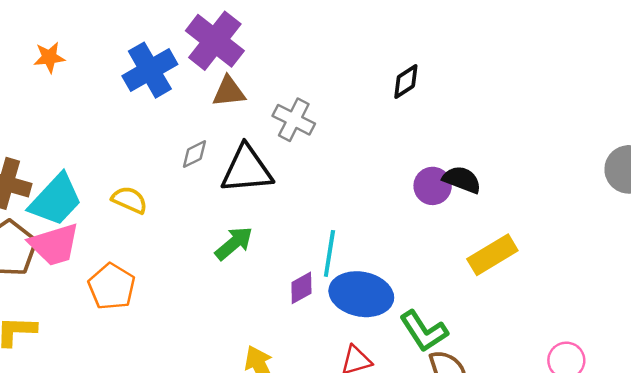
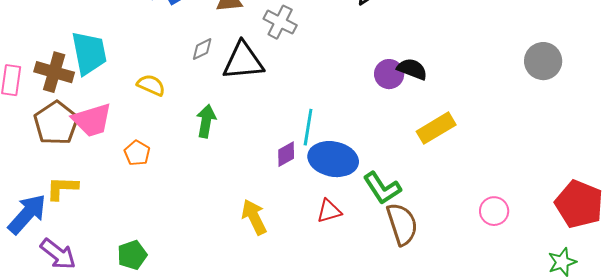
cyan trapezoid: (56, 200) -> (89, 53), moved, turned -54
green arrow: (234, 243) -> (206, 121), moved, turned -40
orange pentagon: (112, 287) -> (137, 153), size x0.7

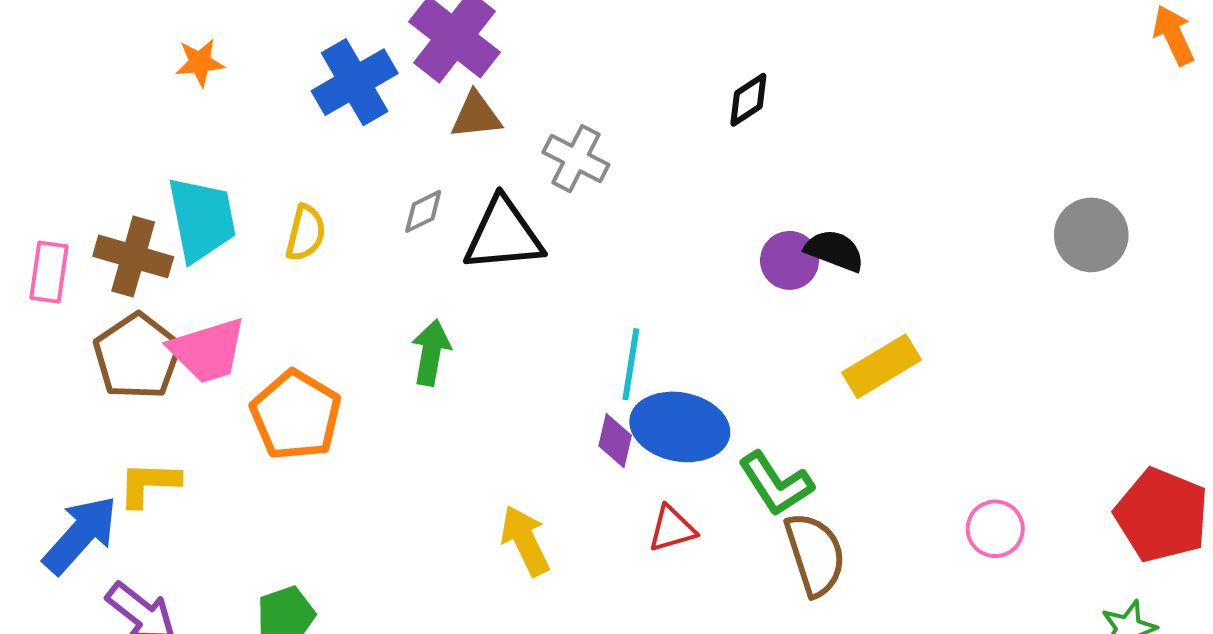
yellow semicircle: (151, 85) -> (306, 233), moved, turned 80
orange pentagon: (137, 153) -> (296, 415), size x1.8
purple diamond: (286, 154) -> (615, 441), moved, turned -48

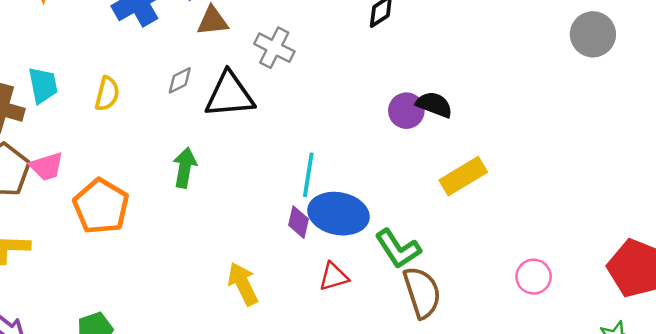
cyan trapezoid: (202, 219) -> (43, 85), size x0.7
gray circle: (1091, 235) -> (593, 34), moved
pink trapezoid: (208, 351) -> (47, 166), size x0.7

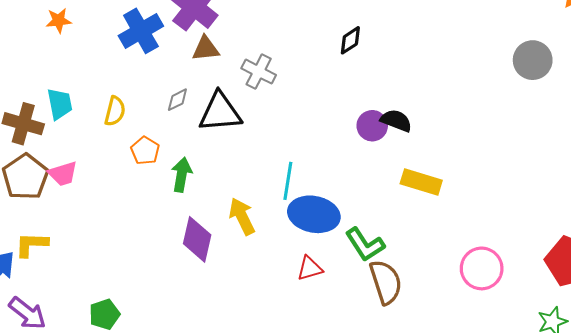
yellow rectangle: (463, 176) -> (421, 182), turned 48
orange pentagon: (101, 206) -> (145, 151), moved, size x0.6
purple diamond: (299, 222) -> (197, 239), moved, size x1.6
pink circle: (534, 277) -> (482, 268), size x1.4
yellow arrow: (243, 284) -> (242, 216), moved

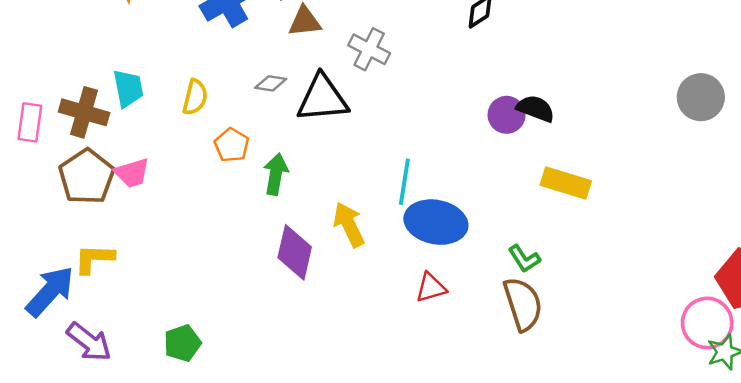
gray circle: (533, 60) -> (701, 97), moved
gray diamond: (177, 100) -> (271, 83), turned 35
green L-shape: (365, 244) -> (524, 259), moved, size x0.7
pink circle: (482, 268) -> (707, 323), moved

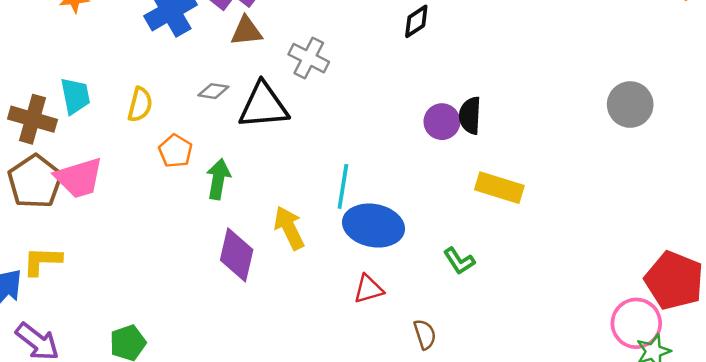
black semicircle: (536, 109) -> (470, 116), turned -108
pink trapezoid: (132, 173) -> (79, 178), size x1.4
brown semicircle: (523, 304) -> (425, 334), moved, size x0.6

